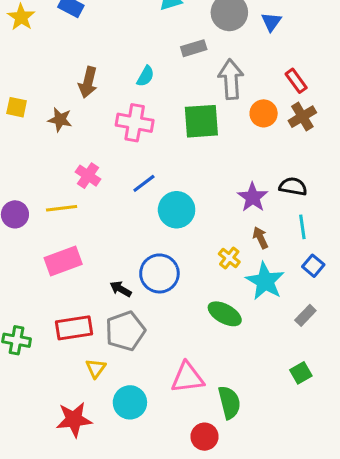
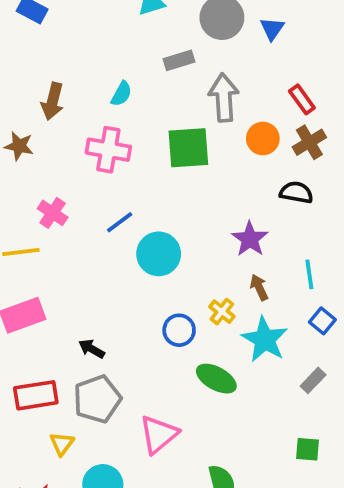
black semicircle: (293, 186) -> (296, 192), moved
blue circle: (159, 273) -> (179, 330), moved, size x0.7
green square: (301, 373) -> (307, 449), turned 35
pink triangle: (187, 378) -> (159, 434), moved, turned -33

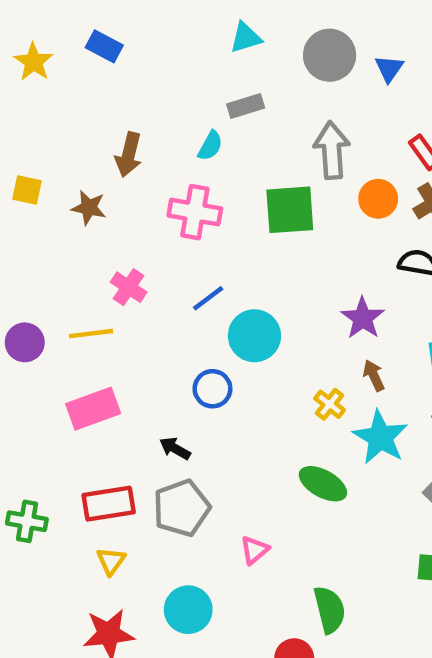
gray rectangle: (179, 60) -> (246, 106), moved
blue circle: (179, 330) -> (212, 389), moved
pink triangle: (159, 434) -> (254, 550), size x0.6
yellow triangle: (62, 444) -> (111, 561), moved

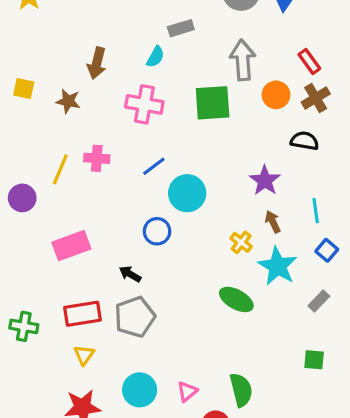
pink cross: (129, 287) -> (97, 158), turned -30
yellow line: (91, 334) -> (60, 169), moved, turned -60
pink triangle: (254, 550) -> (187, 391), moved

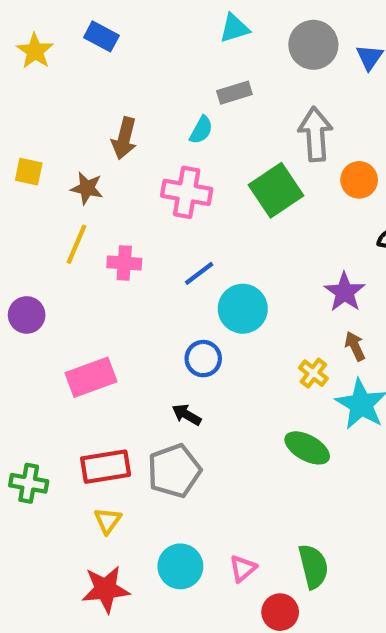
green square: (213, 103) -> (276, 190), turned -30
yellow line: (60, 169) -> (76, 244), moved
black arrow: (130, 274) -> (187, 415), moved

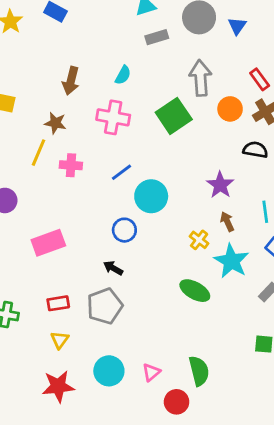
gray rectangle: (234, 93) -> (157, 37), moved
brown star: (87, 188) -> (55, 123), moved
red rectangle: (106, 467) -> (58, 303), size x0.7

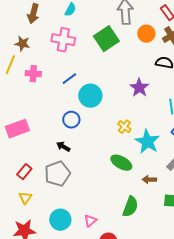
brown arrow: (227, 222) -> (149, 180), moved, turned -64
red rectangle: (58, 303) -> (24, 172), turned -42
green semicircle: (199, 371) -> (130, 207), moved, turned 35

